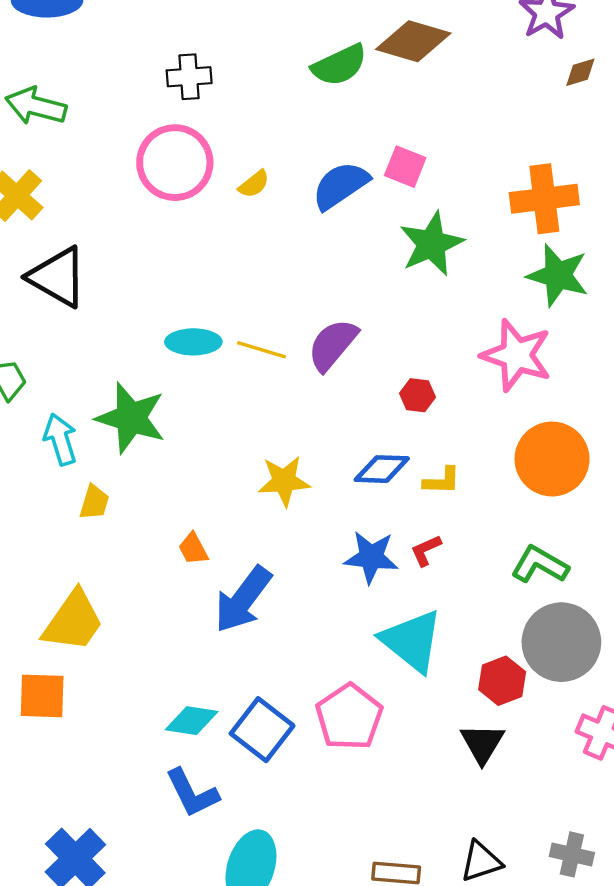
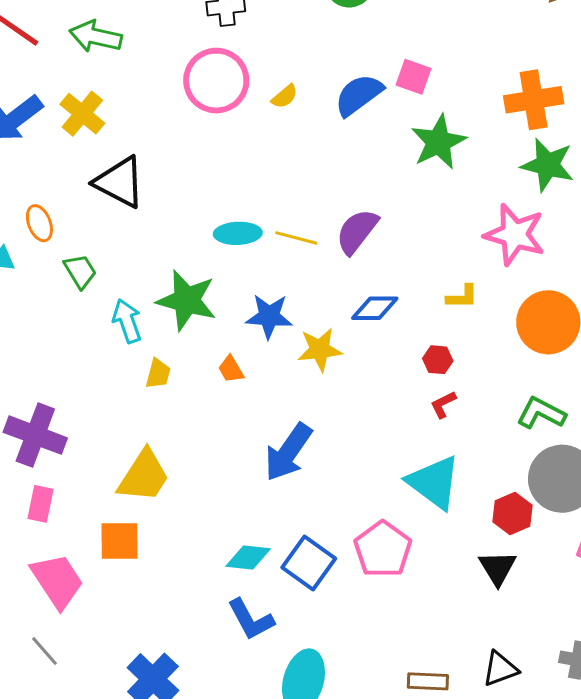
red hexagon: (418, 395) -> (438, 360), moved
blue diamond: (382, 469) -> (375, 308), moved
yellow L-shape: (442, 481) -> (462, 297), moved
orange trapezoid: (193, 549) -> (231, 369), moved
blue star: (371, 557) -> (269, 316), moved

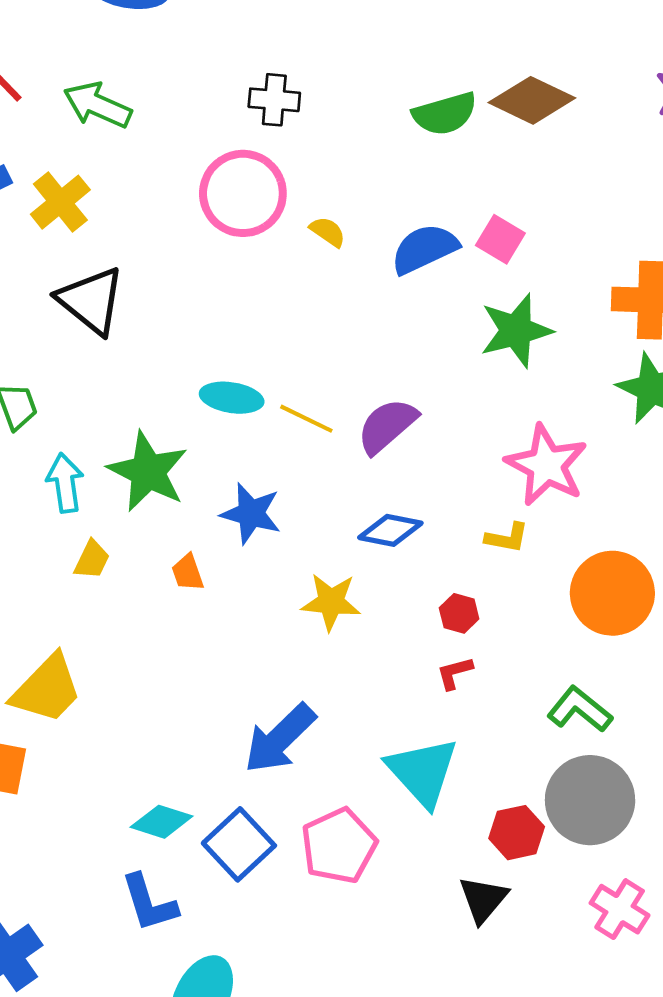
yellow semicircle: (285, 96) -> (328, 232), turned -116
pink star: (515, 235) -> (546, 465), moved
yellow star: (320, 350) -> (331, 602), moved
blue arrow: (288, 452) -> (280, 739), moved

